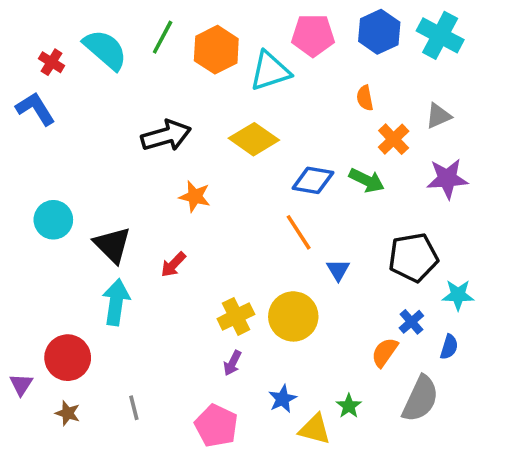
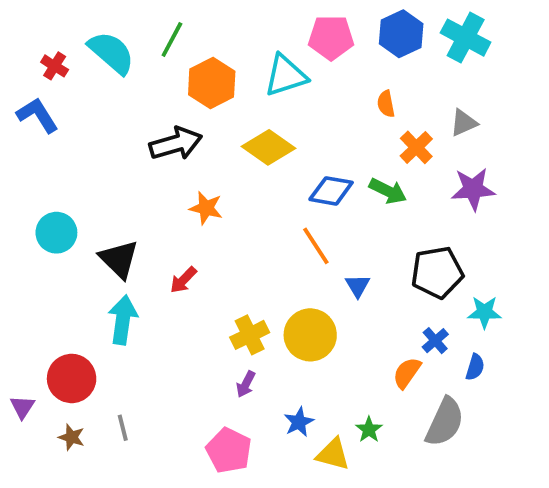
orange hexagon: (216, 50) -> (212, 83), moved
gray line: (134, 408) -> (123, 428), moved

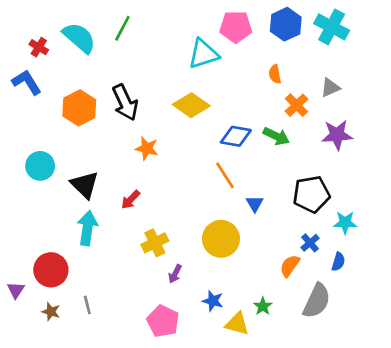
orange hexagon: (212, 83) -> (79, 108), moved
black arrow: (176, 144) -> (125, 102), turned 81
yellow cross: (250, 335) -> (155, 243), moved
blue star: (299, 422) -> (213, 301), turned -30

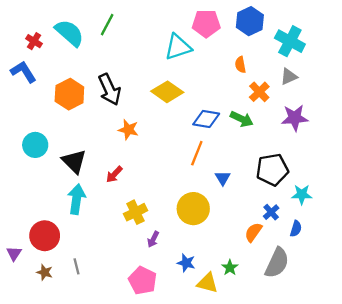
cyan cross: (332, 27) -> (290, 41), moved
orange line: (225, 175) -> (197, 153), turned 55

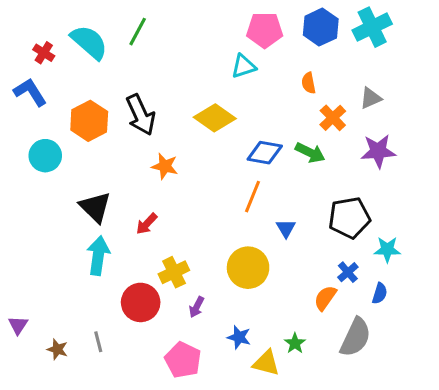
cyan cross: (290, 41) -> (372, 27), moved, turned 36
cyan triangle: (178, 47) -> (243, 66), moved, size x0.7
cyan circle: (35, 145) -> (45, 156), moved
red circle: (45, 236) -> (141, 302), moved

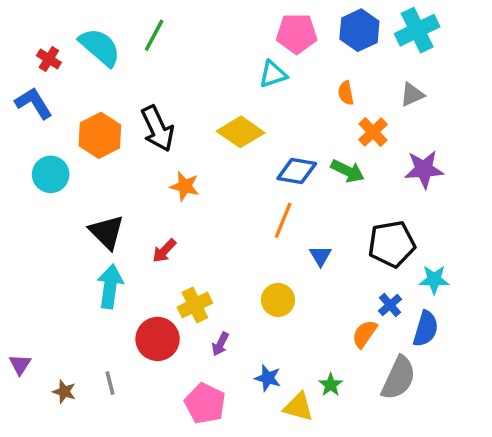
gray triangle: (371, 98) -> (412, 95), moved
yellow circle: (248, 268) -> (278, 300), size x0.7
blue semicircle: (380, 293) -> (426, 329), size x1.5

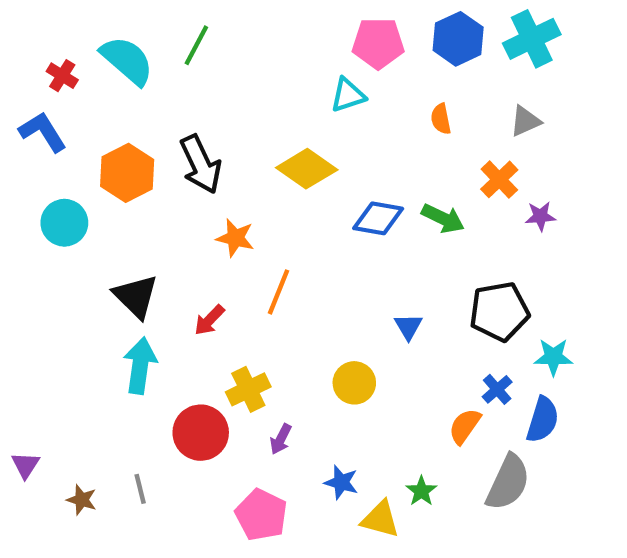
orange cross: (373, 132) -> (499, 179), moved
purple star: (424, 169) -> (540, 216), size x0.6
orange line: (283, 220) -> (279, 292), moved

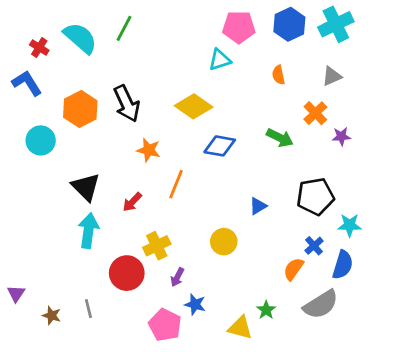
blue diamond: (378, 218) -> (220, 146), moved
blue triangle: (408, 327) -> (258, 206), turned 30
blue star: (341, 482) -> (195, 304), moved
gray semicircle: (508, 482) -> (321, 304), turned 33

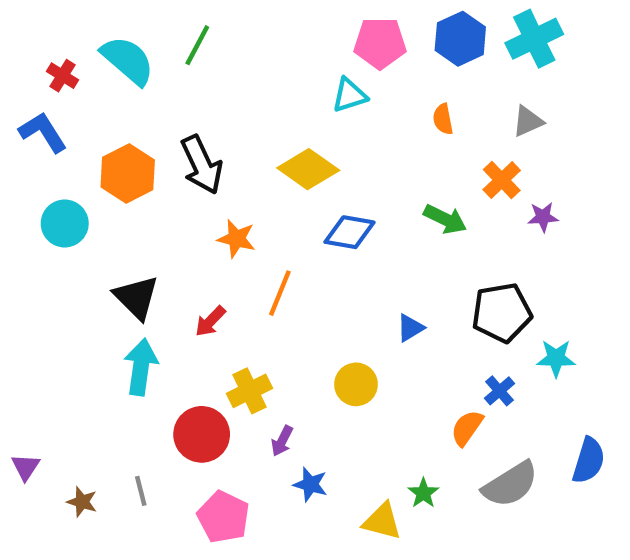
blue semicircle: (343, 265) -> (589, 460), moved
pink pentagon: (165, 325) -> (223, 517), moved

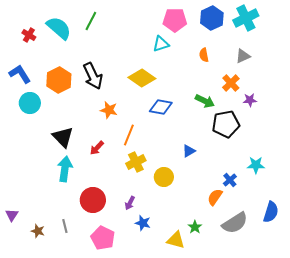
blue L-shape: (43, 132) -> (20, 74), moved
black pentagon: (502, 313) -> (226, 124), moved
yellow cross: (249, 391) -> (136, 162), moved

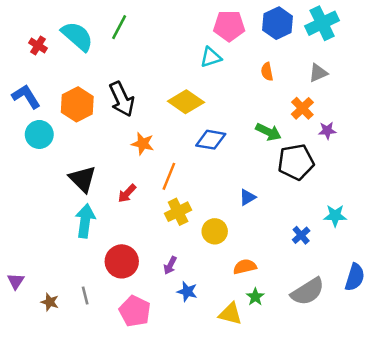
orange semicircle: (215, 197) -> (245, 267), moved, turned 42

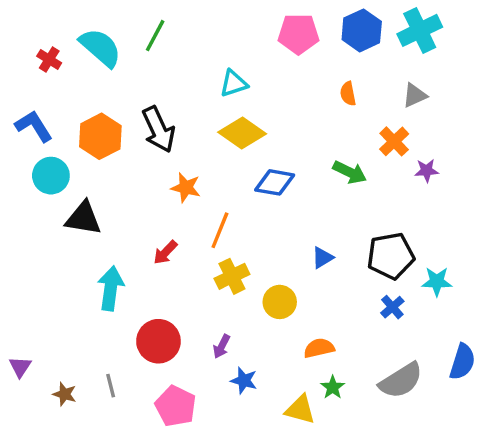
cyan triangle: (211, 57) -> (234, 83), moved
black pentagon: (296, 162) -> (391, 256), moved
black triangle: (82, 179) -> (83, 218), moved, turned -36

